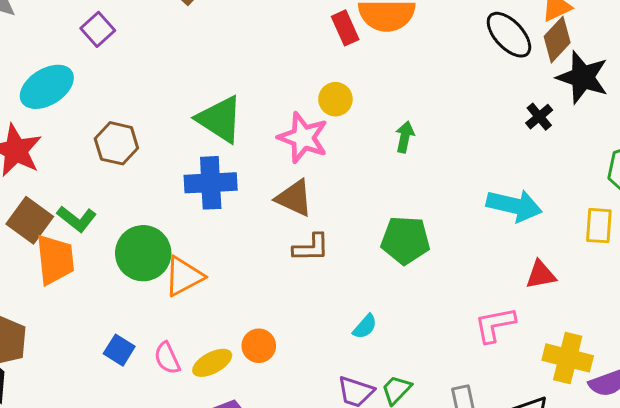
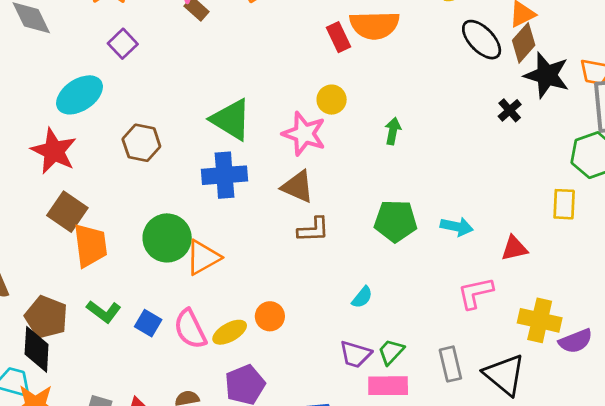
cyan arrow: (514, 206) -> (457, 227), moved, size x0.7
green L-shape: (77, 219) -> (104, 311), moved
pink semicircle: (167, 358) -> (190, 329), size x1.4

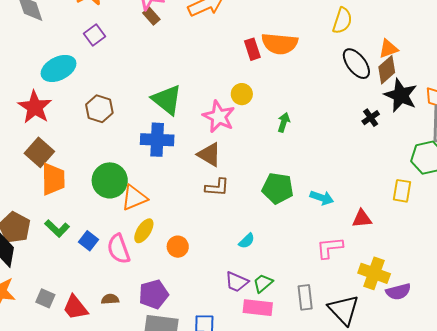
yellow ellipse: (230, 332) -> (144, 231), moved, turned -35

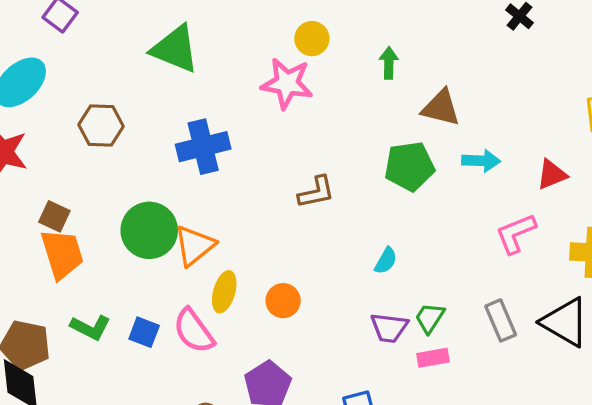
green triangle: (167, 100) -> (175, 49), moved
brown square: (39, 152) -> (54, 216), moved, size x0.7
brown triangle: (209, 155) -> (441, 108), moved
pink rectangle: (258, 308) -> (433, 358), size x0.7

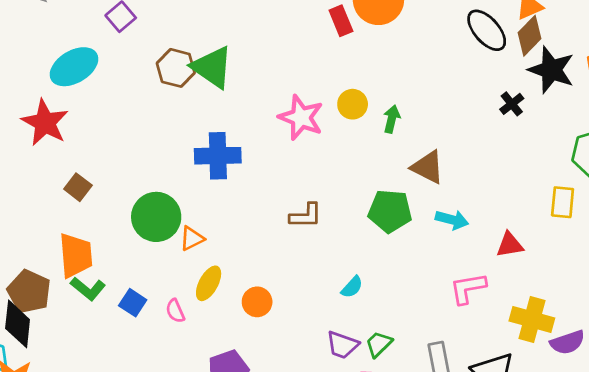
yellow circle: (312, 39) -> (353, 104), moved
brown hexagon: (101, 125) -> (176, 68), moved
orange triangle: (194, 246) -> (192, 238), size x0.7
orange trapezoid: (62, 254) -> (76, 255), moved
pink semicircle: (194, 331) -> (175, 311), size x0.6

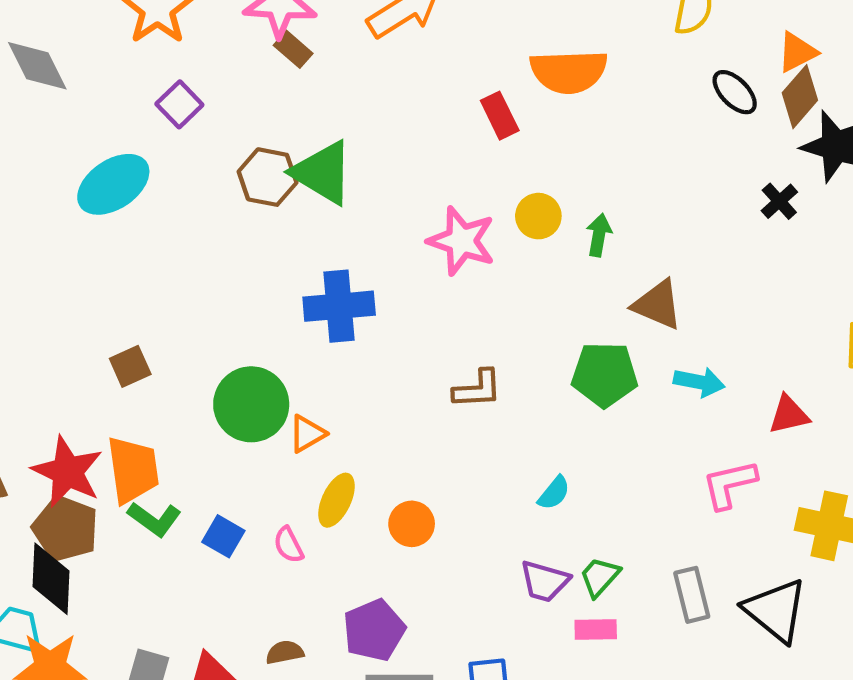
red rectangle: (341, 21) -> (500, 116), moved
black ellipse: (487, 30) -> (735, 92), size x0.7
red star: (45, 123) -> (67, 472), moved
brown square: (78, 187) -> (130, 366), turned 32

